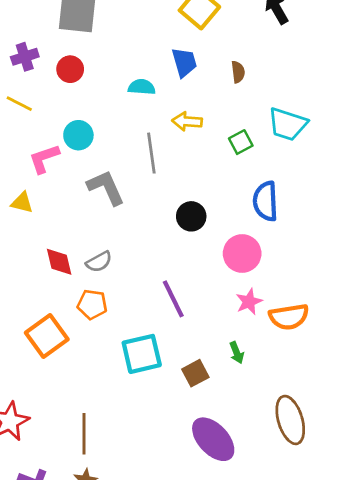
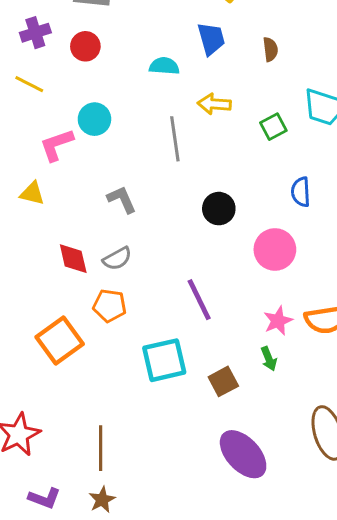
gray L-shape: (106, 187) -> (122, 199), moved, size x0.7
blue semicircle: (266, 201) -> (301, 192), size x0.7
pink star: (249, 302) -> (278, 321), moved

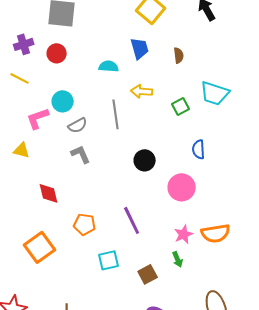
gray semicircle: (117, 259) -> (78, 125), moved
orange pentagon: (110, 306) -> (85, 224), moved
cyan square: (164, 360) -> (109, 260), size x0.7

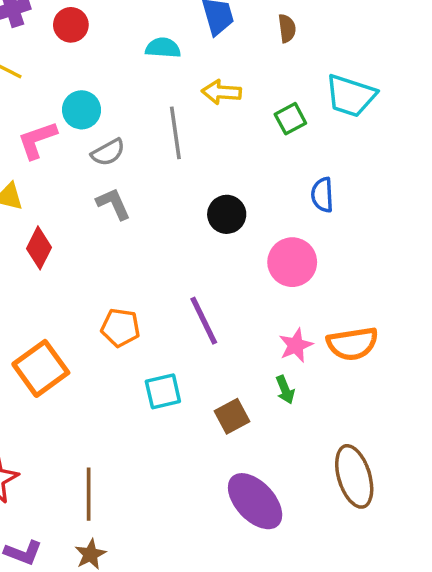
red diamond: (49, 193) -> (39, 248), moved, turned 40

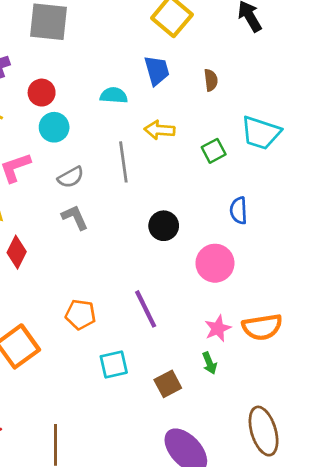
red circle: (71, 25) -> (42, 93), moved
cyan circle: (82, 110) -> (54, 127), moved

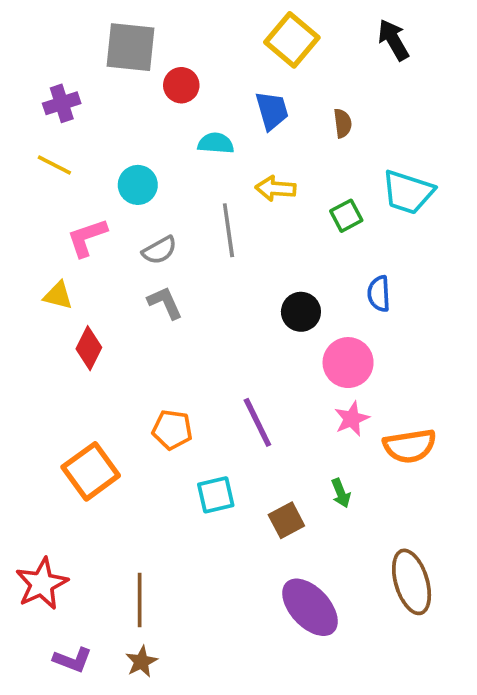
red circle: (42, 93) -> (181, 85), moved
black circle: (164, 226) -> (301, 312), moved
pink star: (218, 328) -> (352, 419), moved

